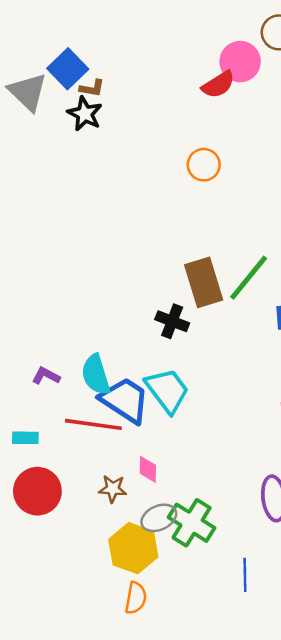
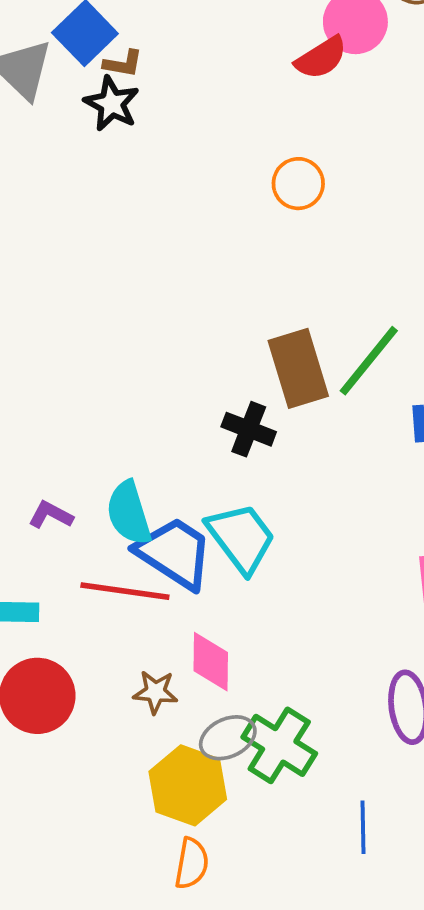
pink diamond: (148, 469) -> (211, 662), size x1.4

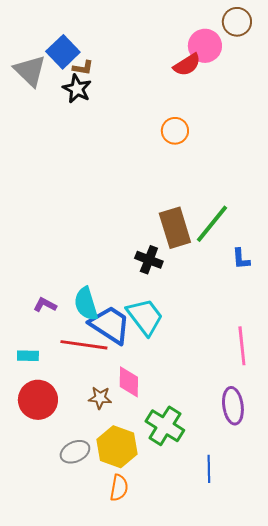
gray ellipse: (228, 738) -> (75, 452), moved

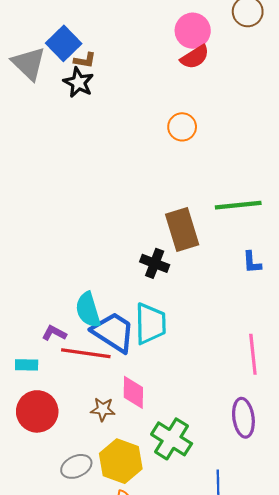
pink circle: (205, 46) -> (193, 31), moved
green line: (212, 224) -> (238, 205), moved, turned 45
purple L-shape: (45, 305) -> (54, 333), moved
cyan trapezoid: (145, 317) -> (150, 324), turned 36

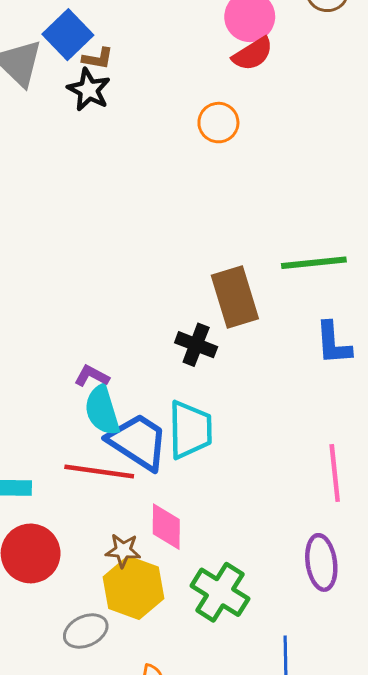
orange circle: (182, 127) -> (218, 123), moved
blue L-shape: (252, 262) -> (333, 343), size x1.4
purple L-shape: (54, 333) -> (92, 376), moved
yellow hexagon: (121, 461) -> (133, 588), moved

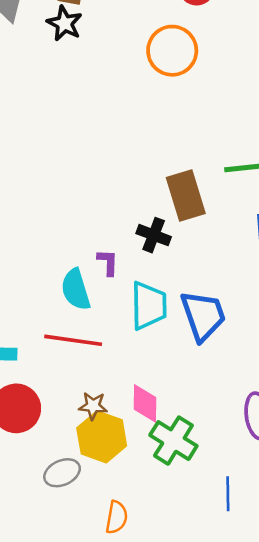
orange circle: (218, 123) -> (172, 51), size x1.5
purple L-shape: (92, 376) -> (108, 262), moved, turned 64
blue trapezoid: (138, 442) -> (203, 316), moved, turned 38
pink diamond: (166, 527) -> (145, 403), moved

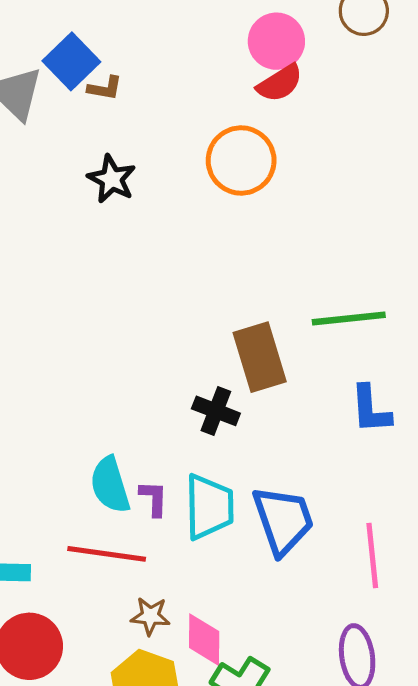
black star: (65, 23) -> (112, 179), moved
purple L-shape: (108, 262) -> (154, 498), moved
brown star: (93, 406) -> (150, 616), moved

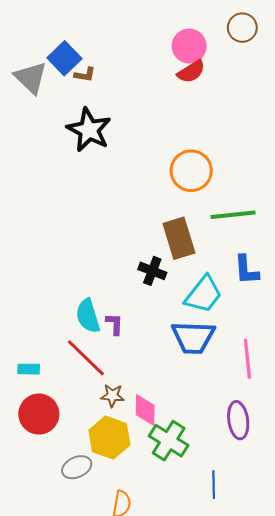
orange circle: (241, 160) -> (191, 171), moved
black star: (112, 179) -> (89, 130), size x1.5
cyan trapezoid: (209, 507) -> (203, 294), moved, turned 39
blue trapezoid: (283, 520) -> (193, 337), turned 111
red line: (107, 554) -> (86, 358), turned 36

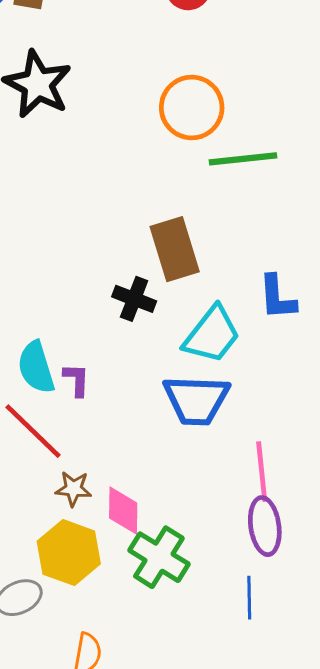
orange circle: (191, 171) -> (192, 107), moved
green line: (233, 215) -> (243, 159), moved
pink line: (247, 359) -> (262, 472), moved
blue line: (214, 485) -> (249, 598), moved

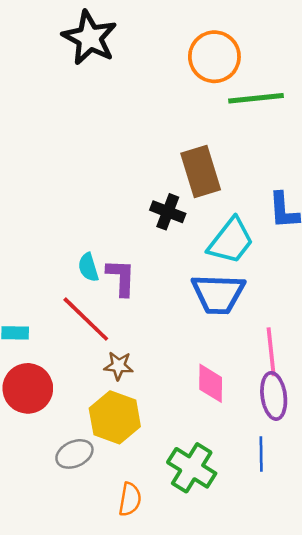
cyan semicircle: (36, 367) -> (88, 267), size x0.7
purple L-shape: (77, 380) -> (121, 277), size x1.4
pink diamond: (123, 510) -> (211, 383), moved
green cross: (159, 557) -> (192, 468), moved

